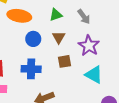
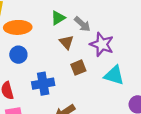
gray arrow: (84, 17) -> (82, 24), moved
blue circle: (33, 39) -> (18, 55), moved

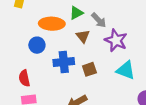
orange ellipse: (18, 27) -> (52, 24), moved
brown square: (78, 68) -> (89, 69), moved
blue cross: (43, 84) -> (64, 62), moved

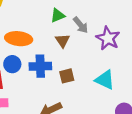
orange ellipse: (52, 24) -> (19, 39), moved
purple star: (116, 40) -> (108, 38), moved
blue circle: (37, 45) -> (12, 64), moved

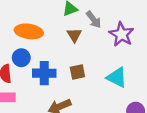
blue cross: (40, 66) -> (44, 73), moved

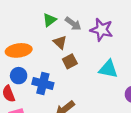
brown square: (77, 72) -> (70, 61), moved
blue cross: (44, 73) -> (43, 83), turned 30

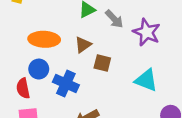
brown triangle: (60, 42) -> (83, 45), moved, turned 32
brown square: (70, 61) -> (102, 63), turned 32

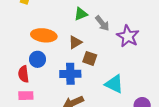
cyan triangle: (146, 80) -> (114, 84), moved
blue cross: (66, 83) -> (70, 74), moved, turned -30

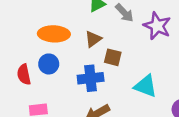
red semicircle: (23, 74) -> (24, 74), moved

